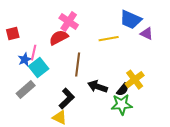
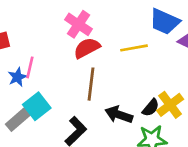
red semicircle: (59, 38) -> (87, 48), moved
cyan square: (39, 68) -> (37, 106), moved
black semicircle: (123, 90) -> (151, 108), moved

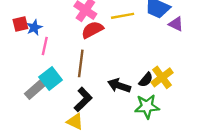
yellow line: (134, 48) -> (123, 16), moved
blue star: (17, 77) -> (34, 27), moved
brown line: (91, 84) -> (81, 63), moved

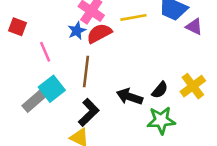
red square: (20, 24) -> (17, 27), turned 35
blue star: (34, 27) -> (77, 31), moved
pink line: (45, 46) -> (45, 52), turned -36
yellow cross: (162, 77) -> (193, 86), moved

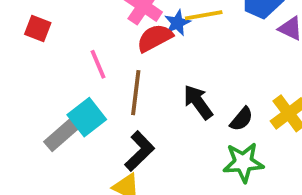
blue star: (77, 31) -> (177, 23), moved
pink line: (45, 52) -> (98, 64), moved
black arrow: (130, 97) -> (198, 102), moved, turned 35

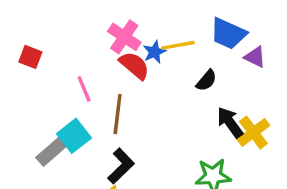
red semicircle: (155, 38) -> (134, 65), turned 68
black arrow: (198, 102) -> (230, 122), moved
black semicircle: (241, 119) -> (206, 80), moved

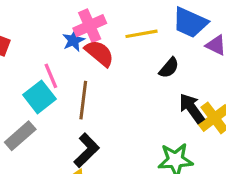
pink cross: (124, 37) -> (90, 26), turned 32
blue star: (154, 52) -> (74, 40), moved
cyan square: (74, 136) -> (40, 97), moved

